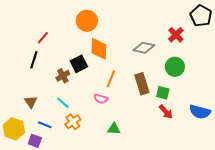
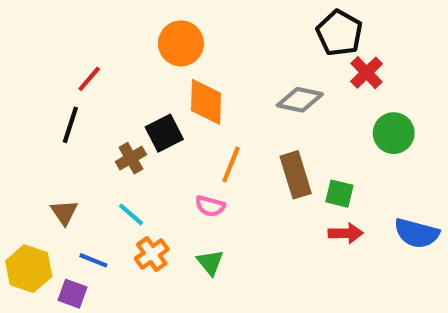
black pentagon: (201, 16) -> (339, 33), moved
green circle: (175, 67) -> (394, 133), moved
red arrow: (166, 112) -> (346, 233), turned -49
green triangle: (114, 129) -> (210, 262), moved, turned 48

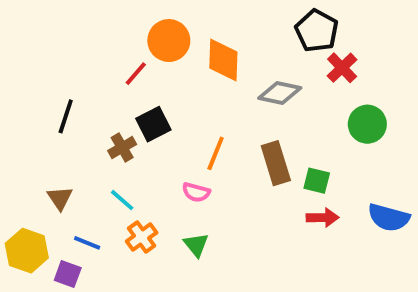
red line: (89, 79) -> (136, 74), moved
orange diamond: (206, 102) -> (223, 60), moved

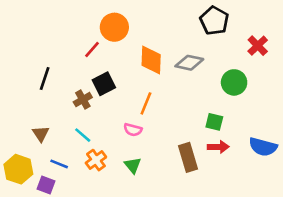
orange diamond: (223, 60) -> (151, 60), moved
red cross: (342, 68) -> (258, 46), moved
green circle: (367, 124) -> (234, 82), moved
brown rectangle: (276, 163) -> (188, 157), moved

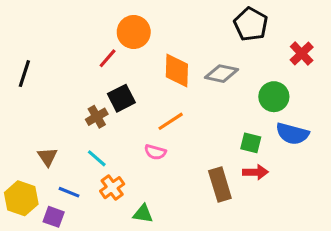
black line: (45, 78) -> (24, 74), moved
orange line: (146, 103) -> (171, 121), turned 35
blue semicircle: (263, 147) -> (292, 134), moved
green triangle: (133, 165) -> (143, 214), moved, turned -42

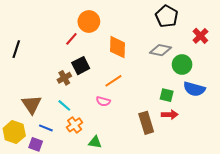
gray diamond: (222, 74) -> (161, 50), moved
brown triangle: (47, 157) -> (32, 104), size x1.5

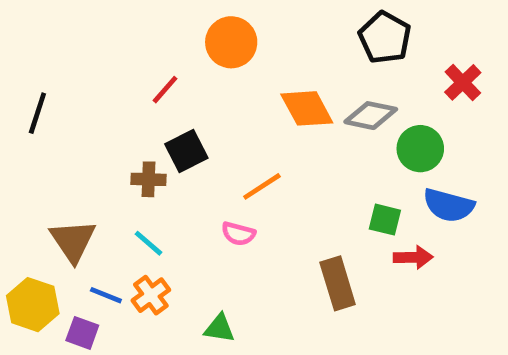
orange circle: (89, 22) -> (231, 42), moved
orange diamond: (118, 47) -> (307, 108), moved, turned -30
brown cross: (64, 78) -> (149, 179), turned 32
red arrow: (170, 115) -> (413, 257), moved
orange cross: (75, 125) -> (151, 295), moved

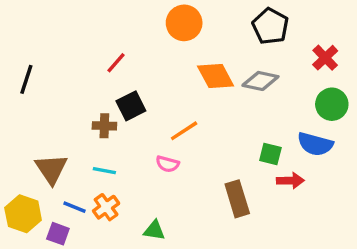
orange circle: (231, 42) -> (184, 23), moved
green circle: (420, 149) -> (332, 104), moved
cyan line: (149, 243) -> (104, 171), turned -30

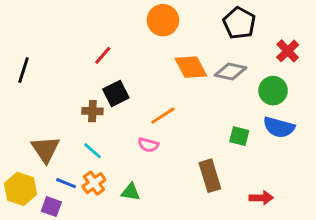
green circle: (332, 104) -> (273, 91), moved
cyan line: (104, 171) -> (92, 151), turned 30
red arrow: (290, 181) -> (261, 198), moved
green triangle: (154, 230) -> (131, 192), moved

